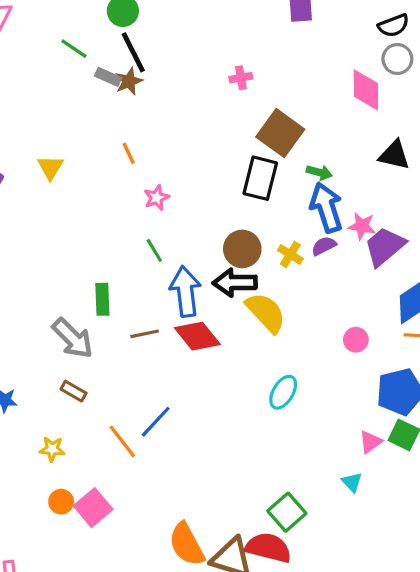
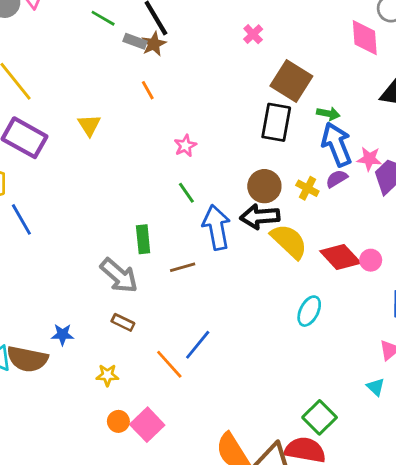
pink cross: (241, 78) -> (253, 34), turned -30
orange line: (129, 153) -> (148, 90), moved
red diamond: (197, 336) -> (340, 257), moved

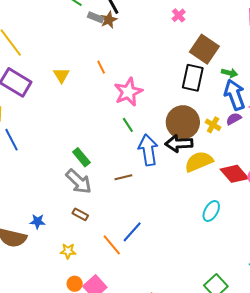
orange line: (148, 90) -> (101, 67), moved
pink star: (185, 146) -> (128, 92), size x1.8
brown circle: (264, 186) -> (183, 122), size x1.4
green rectangle: (143, 239) -> (81, 157), moved, turned -36
yellow semicircle: (289, 241) -> (199, 162), turned -68

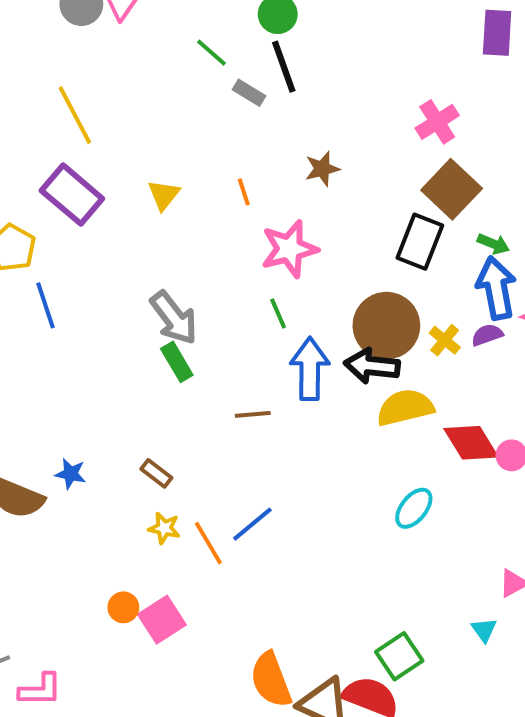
pink cross: (179, 15) -> (437, 122), moved, size x1.5
brown star: (109, 20) -> (322, 169), moved
gray arrow: (79, 181) -> (174, 318), moved
yellow star: (68, 251) -> (164, 528), moved

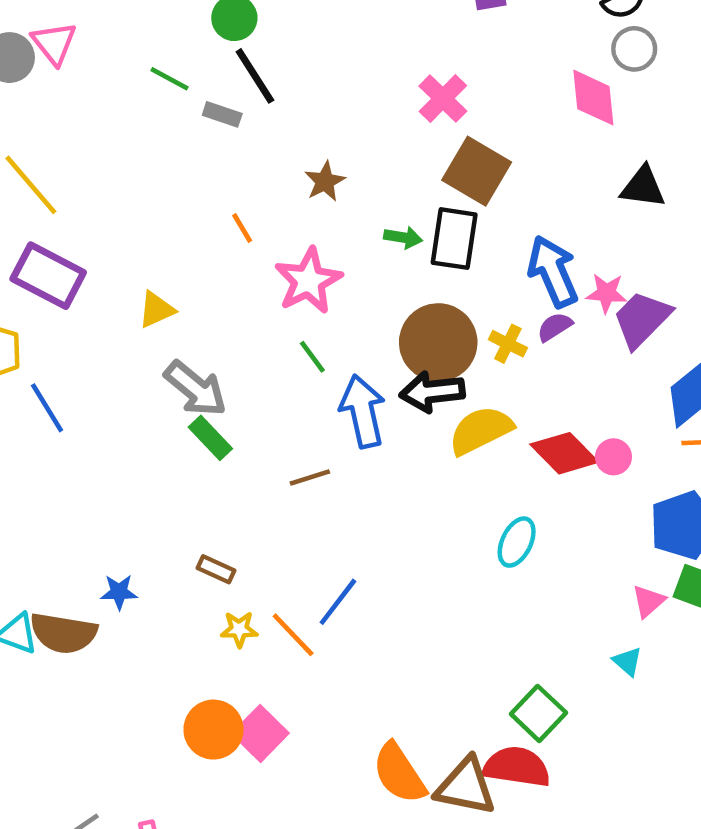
yellow triangle: (164, 195) -> (156, 310), moved, turned 40
green arrow: (493, 244) -> (403, 237), moved
orange circle: (123, 607) -> (213, 730), size x1.6

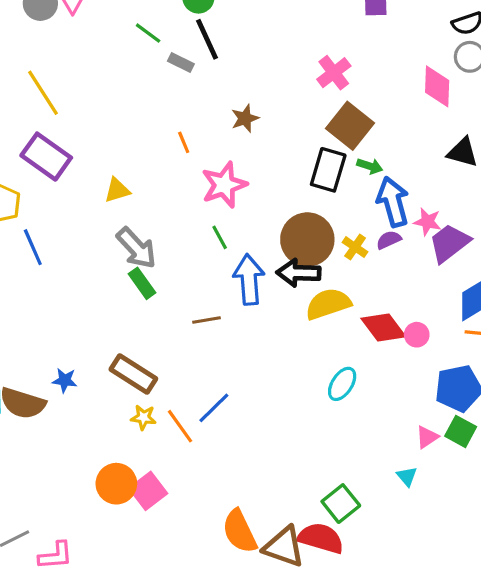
green arrow: (403, 237) -> (370, 166), moved
brown rectangle: (216, 569) -> (133, 374), size x1.8

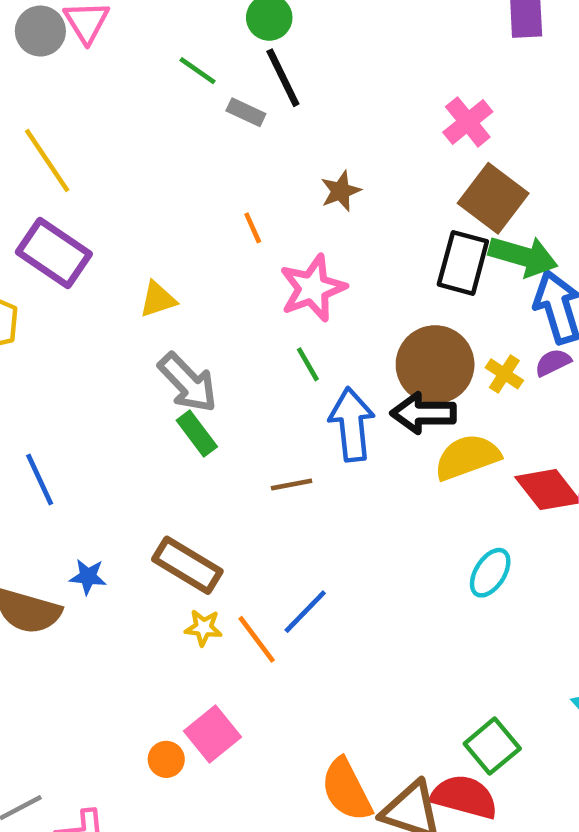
green arrow: (370, 166) -> (523, 256), size x1.8
blue line: (33, 247) -> (40, 479), moved
orange circle: (116, 484) -> (166, 759), moved, size x0.6

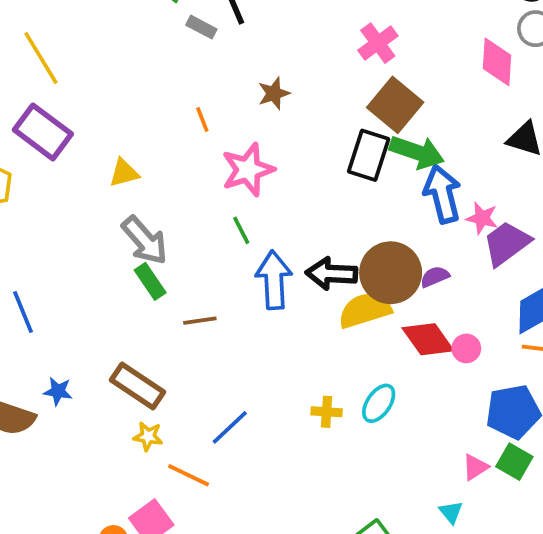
purple semicircle: (553, 362) -> (435, 277), moved
brown circle: (435, 365) -> (391, 273), moved
yellow cross: (504, 374) -> (327, 412), moved, turned -32
brown line: (292, 485) -> (200, 321), moved
orange line: (257, 639) -> (189, 475), moved, turned -30

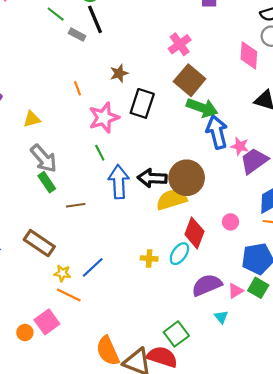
black rectangle: (369, 155) -> (142, 103), moved
purple semicircle: (435, 277) -> (207, 285), moved, size x1.8
red diamond: (428, 339) -> (194, 233), moved, turned 56
yellow star: (148, 436) -> (62, 273), moved

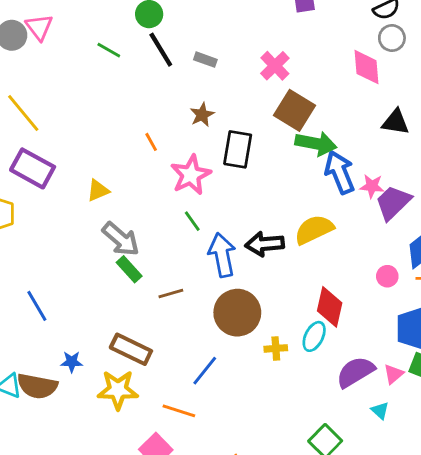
gray rectangle: (77, 35) -> (205, 60), moved
brown circle: (187, 178) -> (237, 313), moved
yellow semicircle: (171, 200) -> (314, 230), moved
pink circle: (230, 222) -> (387, 276), moved
yellow star: (62, 273) -> (118, 390), moved, size x1.8

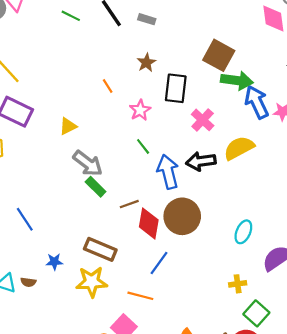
pink cross: (275, 66) -> (203, 120), moved
pink star: (191, 175) -> (140, 110), size x0.7
red diamond: (330, 307) -> (149, 223), moved
yellow cross: (276, 348) -> (238, 284), moved
brown semicircle: (37, 386) -> (28, 282), size x0.5

